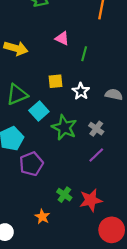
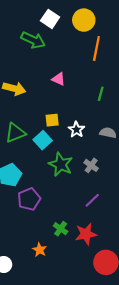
green line: (84, 54) -> (101, 94), moved
cyan square: (39, 111) -> (43, 140), moved
purple line: (96, 155) -> (92, 200), moved

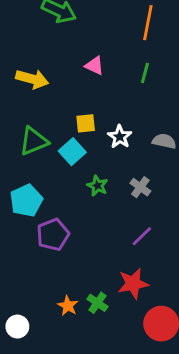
green line: (101, 94) -> (145, 73), moved
green star: (61, 164) -> (97, 186), size x0.6
green cross: (61, 229) -> (97, 303), moved

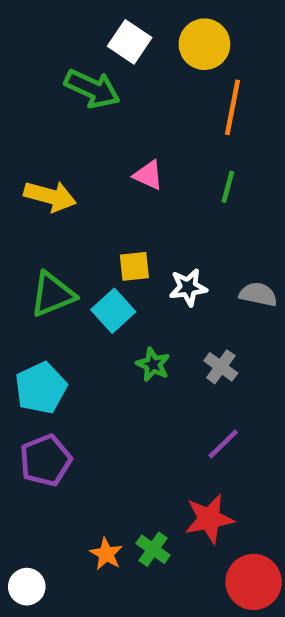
white star: (120, 137) -> (188, 287), turned 30
purple pentagon: (53, 235) -> (45, 460), moved

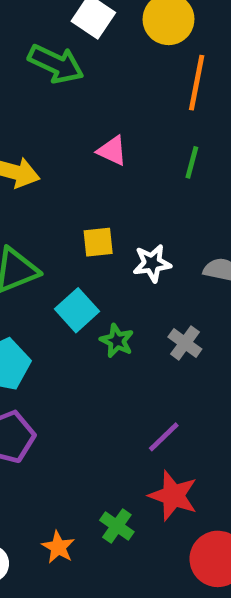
cyan square: (113, 311) -> (77, 310), moved
purple line: (223, 444) -> (164, 437), moved
red star: (209, 519) -> (173, 496), turned 30
orange star: (106, 554) -> (58, 547), moved

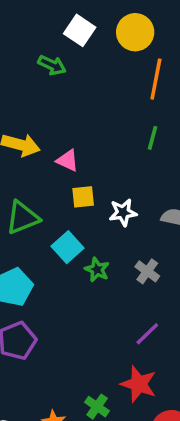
green arrow: (56, 64) -> (52, 65), size x0.7
pink triangle: (112, 151) -> (68, 160), moved
purple line: (164, 437) -> (147, 334), moved

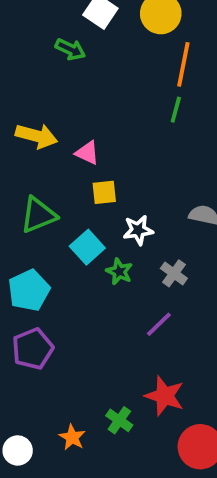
green line: (152, 138) -> (176, 110), moved
white star: (123, 212) -> (138, 230), moved
purple line: (147, 334) -> (159, 324), moved

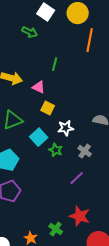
green line: (176, 110) -> (55, 64), moved
yellow square: (104, 192) -> (48, 108), turned 32

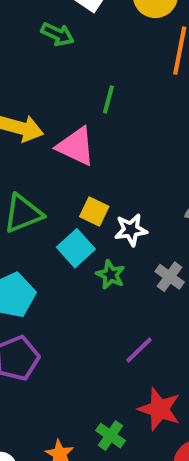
pink triangle: (39, 87) -> (76, 146), size x1.5
yellow square: (48, 108) -> (94, 212), moved
purple line: (77, 178) -> (139, 350), moved

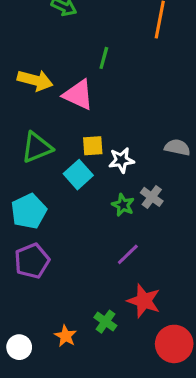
yellow square: (94, 212) -> (93, 146), turned -30
green star: (111, 275) -> (123, 205), moved

